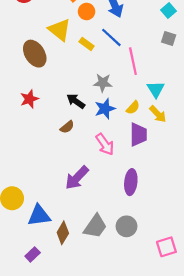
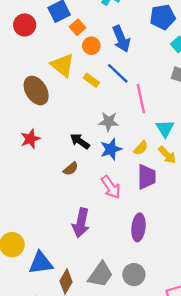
purple arrow: (77, 178) -> (81, 223), turned -32

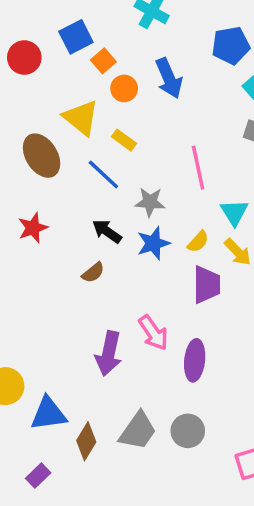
blue line: (118, 73) -> (103, 175), moved
pink arrow: (111, 187) -> (153, 333), moved

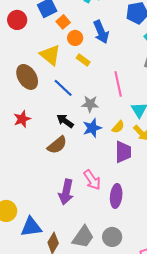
yellow rectangle: (124, 140) -> (83, 60), moved
brown semicircle: (93, 273) -> (57, 145), size x1.5

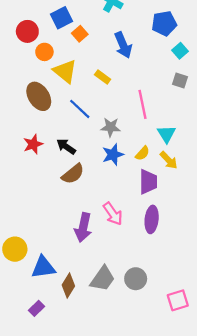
orange circle: (75, 38) -> (44, 52), moved
black arrow: (65, 121) -> (66, 147), moved
purple ellipse: (116, 196) -> (152, 219), moved

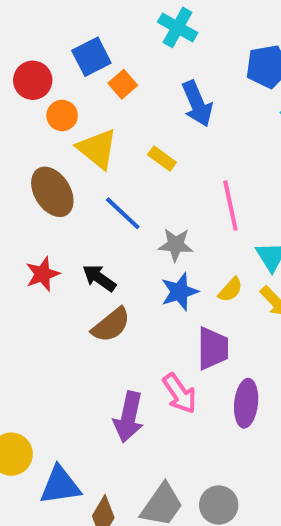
purple trapezoid: (148, 182) -> (213, 348), moved

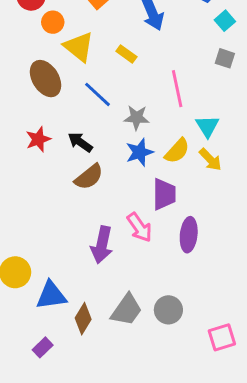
yellow semicircle: (230, 290) -> (177, 151), size x1.4

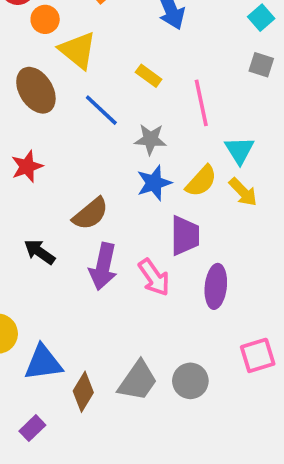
yellow rectangle: (126, 54) -> (149, 76), moved
black arrow: (80, 142) -> (40, 252), moved
purple arrow: (102, 245) -> (103, 266), moved
pink square: (222, 337) -> (258, 355), moved

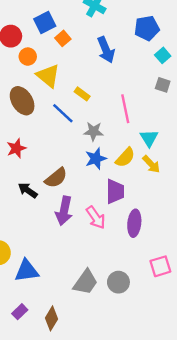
yellow rectangle: (149, 76) -> (82, 94), moved
black arrow: (40, 252) -> (28, 190), moved
brown diamond: (83, 392) -> (52, 318), moved

